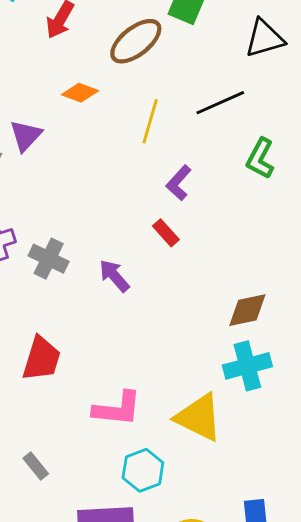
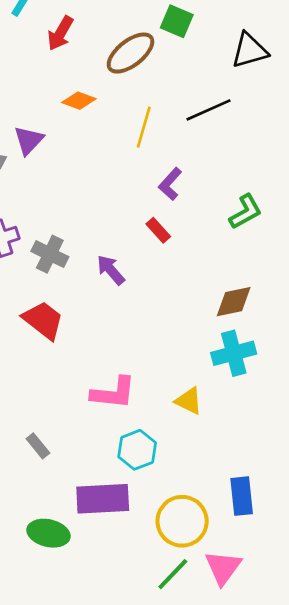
green L-shape: (260, 158) -> (246, 212), moved, turned -147
red trapezoid: (41, 359) -> (43, 320), moved, turned -69
yellow triangle: (199, 417) -> (189, 401), size x0.6

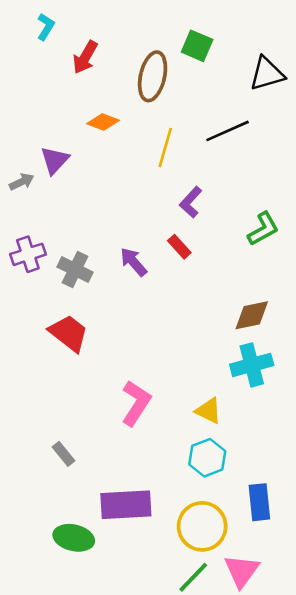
brown ellipse: (130, 53) -> (153, 76), turned -39
purple arrow: (111, 270) -> (133, 262), moved
pink L-shape: (113, 393) -> (136, 403), turned -63
cyan hexagon: (137, 450) -> (207, 458), moved

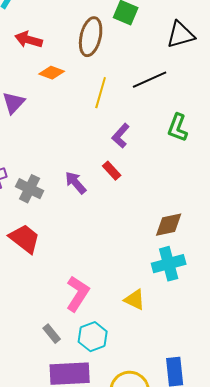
red arrow: (85, 57) -> (29, 40), moved, turned 76
green L-shape: (263, 229) -> (178, 128), moved, turned 140
gray rectangle: (64, 454) -> (52, 334), moved
cyan hexagon: (207, 458) -> (93, 337), moved

